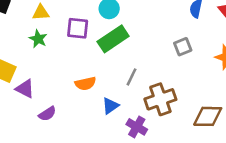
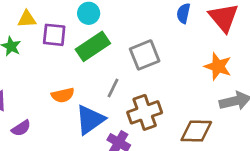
yellow triangle: (41, 13) -> (27, 19), moved
gray square: (183, 47) -> (145, 55), moved, size x1.5
blue triangle: (110, 106) -> (90, 120), size x1.6

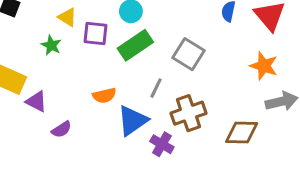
yellow triangle: (27, 19) -> (67, 17), turned 36
gray square: (145, 55) -> (189, 54), turned -36

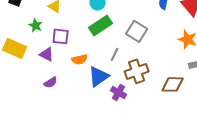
purple square: (95, 33) -> (61, 36), moved
green star: (51, 45) -> (36, 25), moved
purple triangle: (36, 101) -> (47, 54), moved

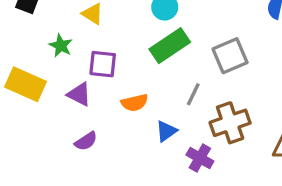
gray square: (137, 31) -> (230, 56), turned 35
blue triangle: (99, 76) -> (166, 131), size x0.6

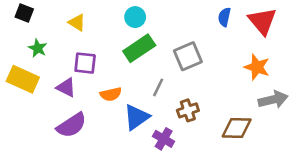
green star: (61, 46) -> (38, 48), moved
brown cross: (230, 123) -> (188, 110), size x0.7
blue triangle: (166, 131) -> (136, 117), size x1.5
purple semicircle: (86, 141) -> (72, 125), size x1.6

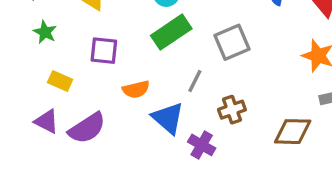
yellow rectangle: (23, 79) -> (60, 81), moved, size x0.6
purple triangle: (66, 87) -> (47, 121), moved
blue triangle: (136, 117) -> (168, 118), turned -44

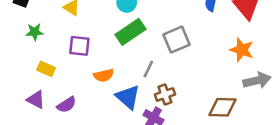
green star: (45, 32) -> (35, 32), turned -30
brown cross: (232, 110) -> (165, 94), moved
purple semicircle: (87, 128) -> (67, 105), size x0.7

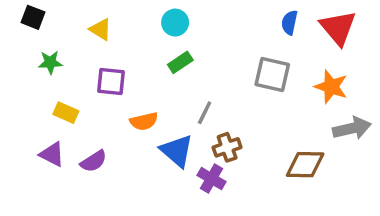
green rectangle: (130, 32) -> (180, 62), size x0.6
gray square: (176, 40) -> (272, 75), moved, turned 36

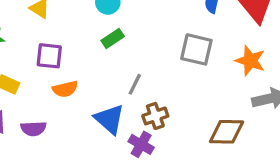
orange semicircle: (144, 121) -> (65, 89), moved
purple semicircle: (94, 161) -> (33, 129), turned 30

